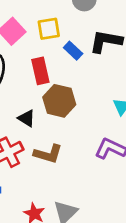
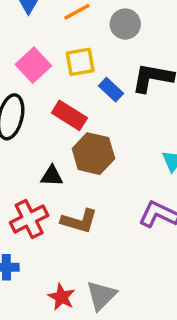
red rectangle: (40, 71) -> (69, 115), turned -45
black triangle: (27, 118) -> (52, 176), turned -30

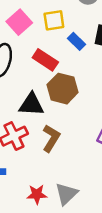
black triangle: (52, 176) -> (31, 104), size x1.5
brown L-shape: (79, 221) -> (51, 138), turned -76
red star: (62, 297) -> (37, 194), turned -30

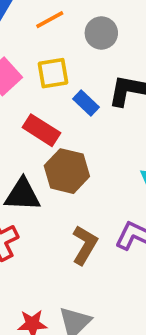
brown L-shape: (51, 138) -> (85, 245), moved

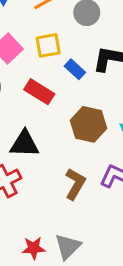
brown hexagon: (67, 171) -> (88, 124), moved

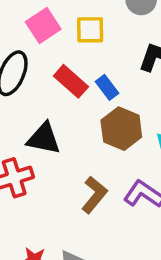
blue rectangle: (75, 69) -> (107, 87), moved

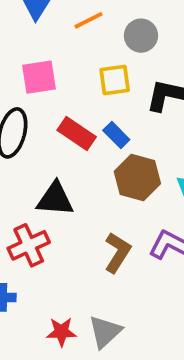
pink square: (43, 25) -> (39, 77), turned 32
yellow square: (90, 30) -> (115, 80), moved

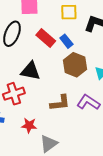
brown L-shape: (117, 253) -> (60, 103), turned 45
red star: (61, 332) -> (29, 125), moved

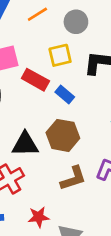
red rectangle: (46, 38) -> (35, 80), moved
brown hexagon: (75, 65) -> (63, 135), moved

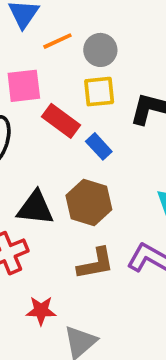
orange line: (37, 14) -> (57, 41), moved
gray circle: (76, 22) -> (100, 50), moved

